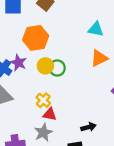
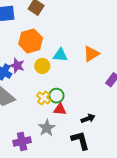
cyan triangle: (96, 29) -> (60, 55), moved
green circle: (57, 68) -> (56, 96), moved
red triangle: (50, 114) -> (60, 109), moved

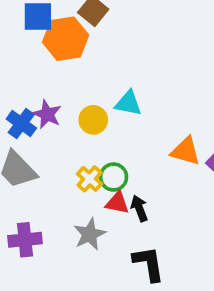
orange hexagon: (31, 41) -> (66, 39), moved
orange triangle: (91, 54) -> (185, 151), moved, turned 42
black arrow: (88, 118) -> (139, 208), moved, turned -96
purple cross: (22, 141) -> (25, 240), moved

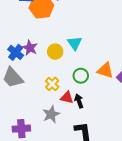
cyan triangle: (128, 103) -> (75, 43), turned 42
green circle: (114, 177) -> (81, 76), moved
purple cross: (25, 240) -> (21, 129), moved

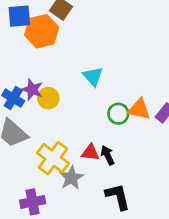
yellow circle: (55, 52) -> (48, 98), moved
green circle: (81, 76) -> (118, 114), moved
yellow cross: (52, 84) -> (53, 158), moved, size x1.6

